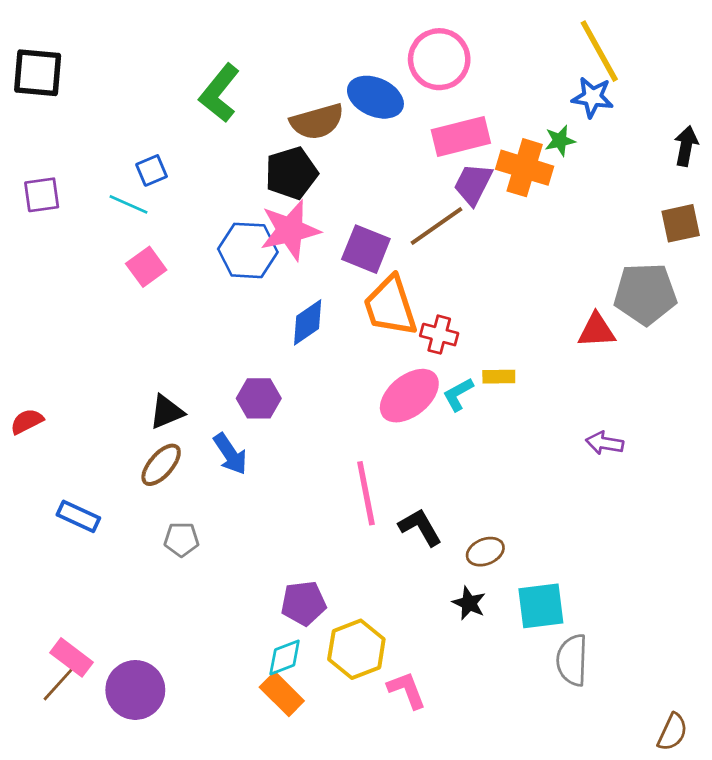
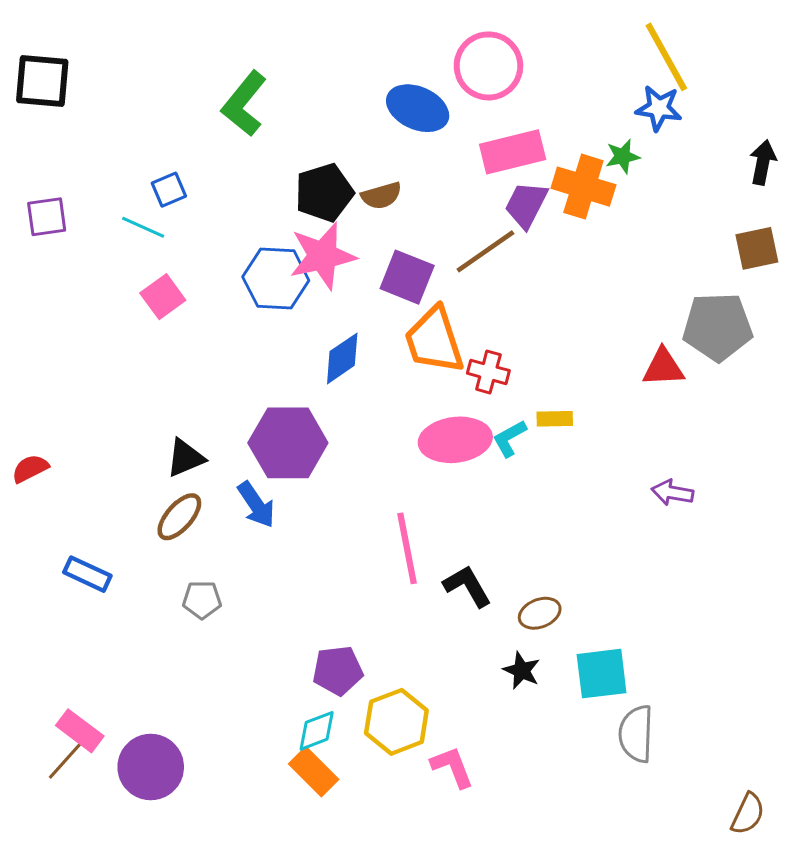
brown semicircle: (317, 122) -> (381, 196), moved, size x0.7
pink ellipse: (409, 396) -> (455, 440), turned 32
purple hexagon: (259, 398) -> (288, 443), size x1.6

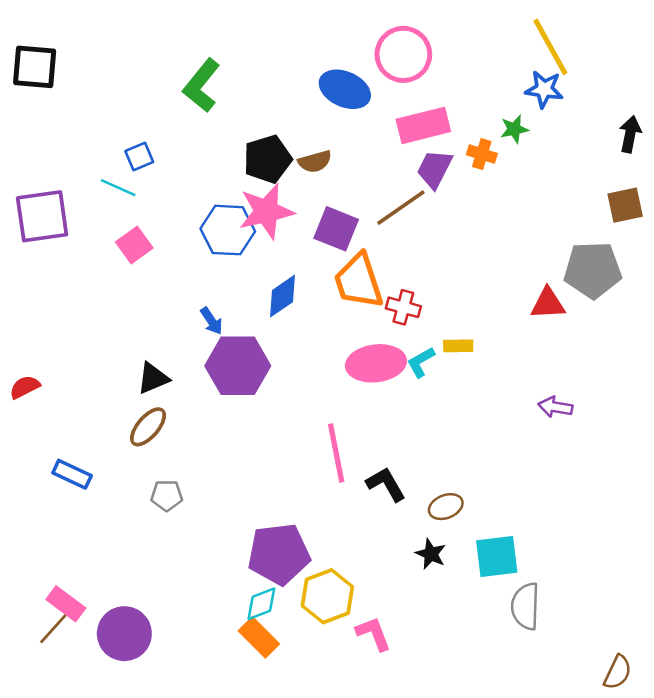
orange cross: (583, 187) -> (482, 154), size x0.6
purple square: (47, 217) -> (42, 216), moved, size x1.6
blue arrow: (256, 505) -> (212, 321), moved, size x0.7
purple pentagon: (338, 671) -> (279, 554), size x1.5

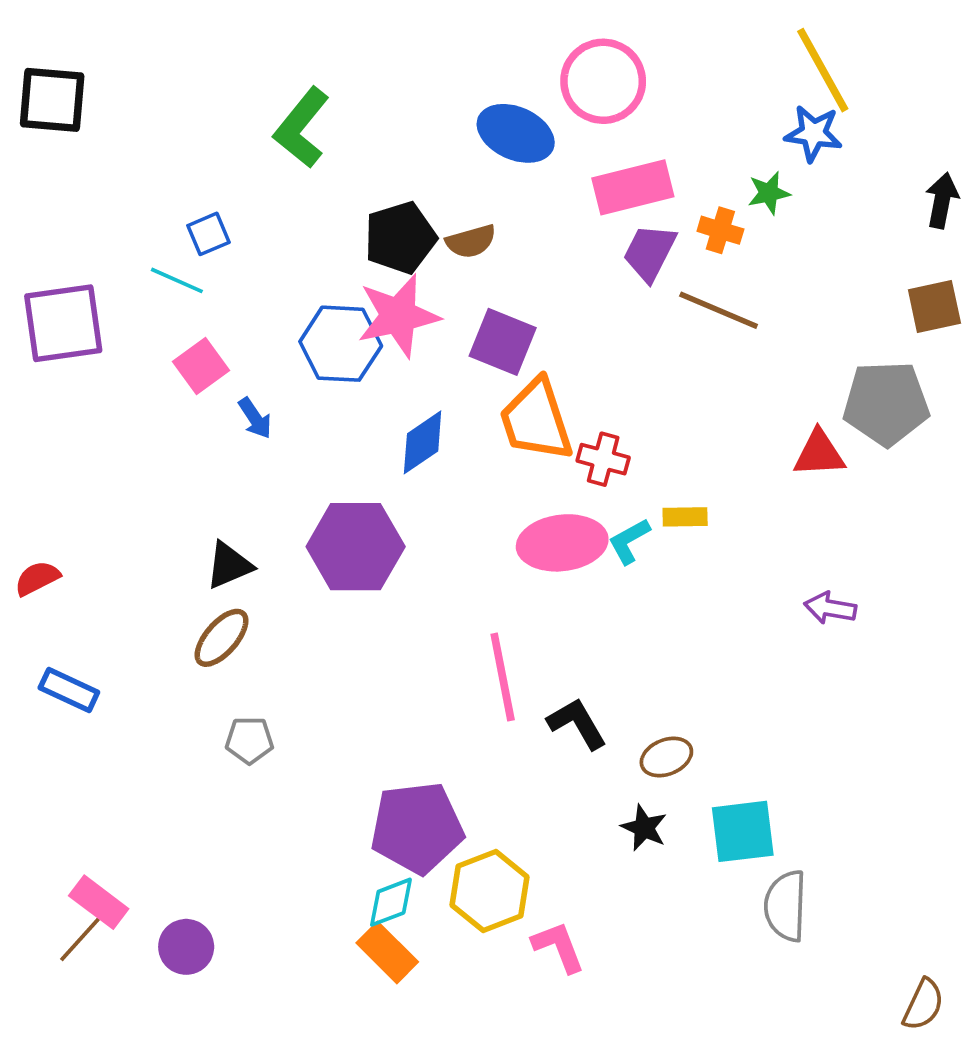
brown line: (401, 208) -> (719, 310), moved, turned 58
blue arrow: (212, 321) -> (255, 418), moved
blue rectangle: (72, 474) -> (69, 690), moved
purple circle: (124, 634) -> (186, 947), size x0.7

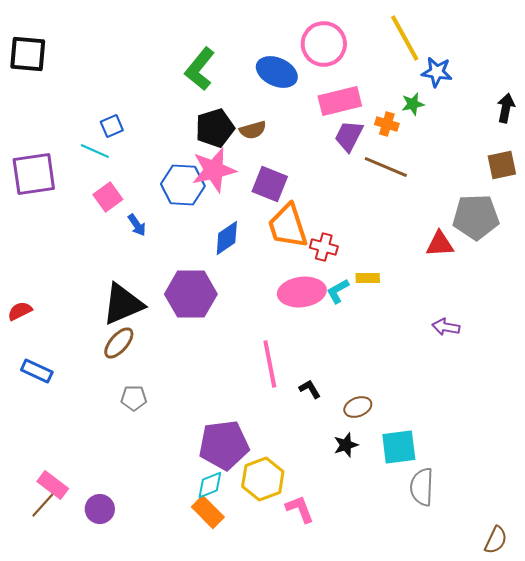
yellow line: (823, 70) -> (405, 38), moved
green L-shape: (302, 128) -> (200, 69), moved
black triangle: (229, 565) -> (123, 304), size x1.6
black L-shape: (577, 723) -> (310, 389), size x0.7
black star: (644, 828) -> (346, 445), turned 30

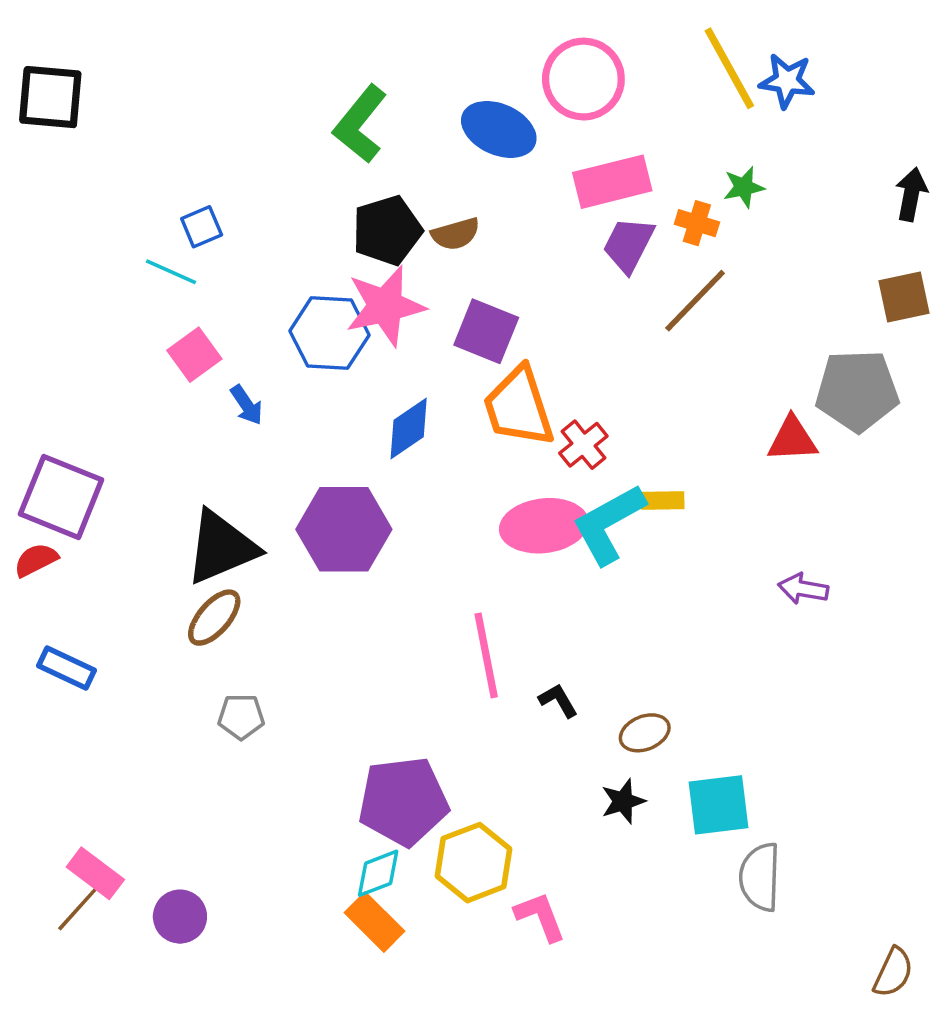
blue star: (437, 72) -> (787, 81), moved
brown line: (386, 167) -> (695, 301), turned -69
purple square: (34, 174) -> (61, 497), moved, turned 30
red cross: (324, 247) -> (583, 445), turned 36
cyan L-shape: (338, 291) -> (609, 524), size x1.8

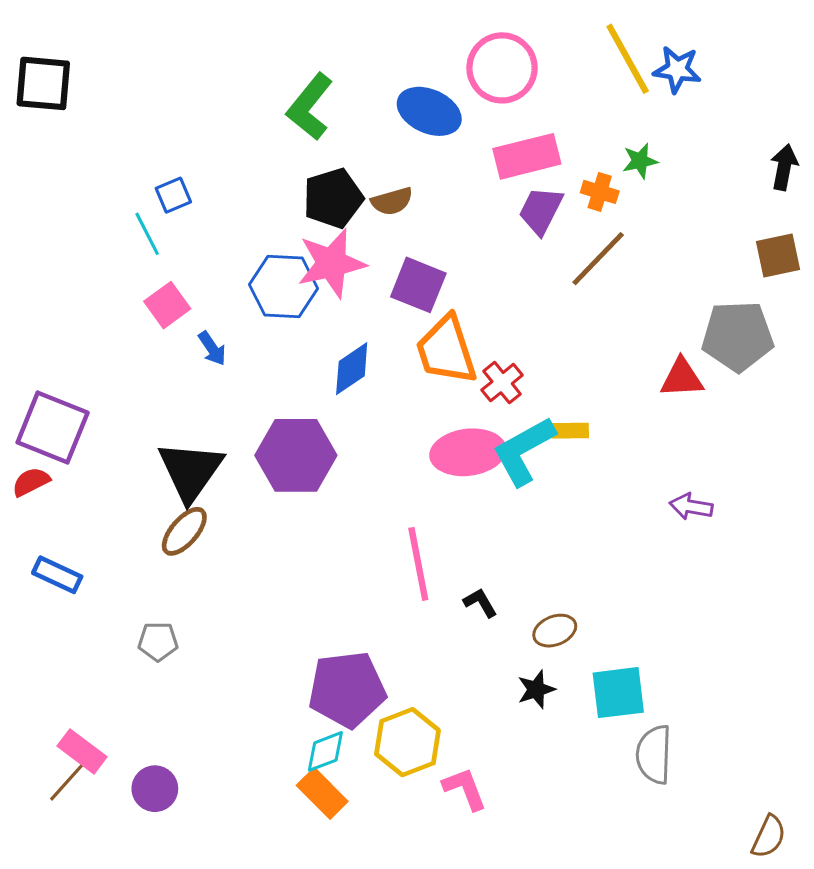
cyan line: (171, 272) -> (147, 234), turned 39
black triangle: (221, 547) -> (190, 471), turned -32
gray pentagon: (241, 717) -> (158, 641), moved

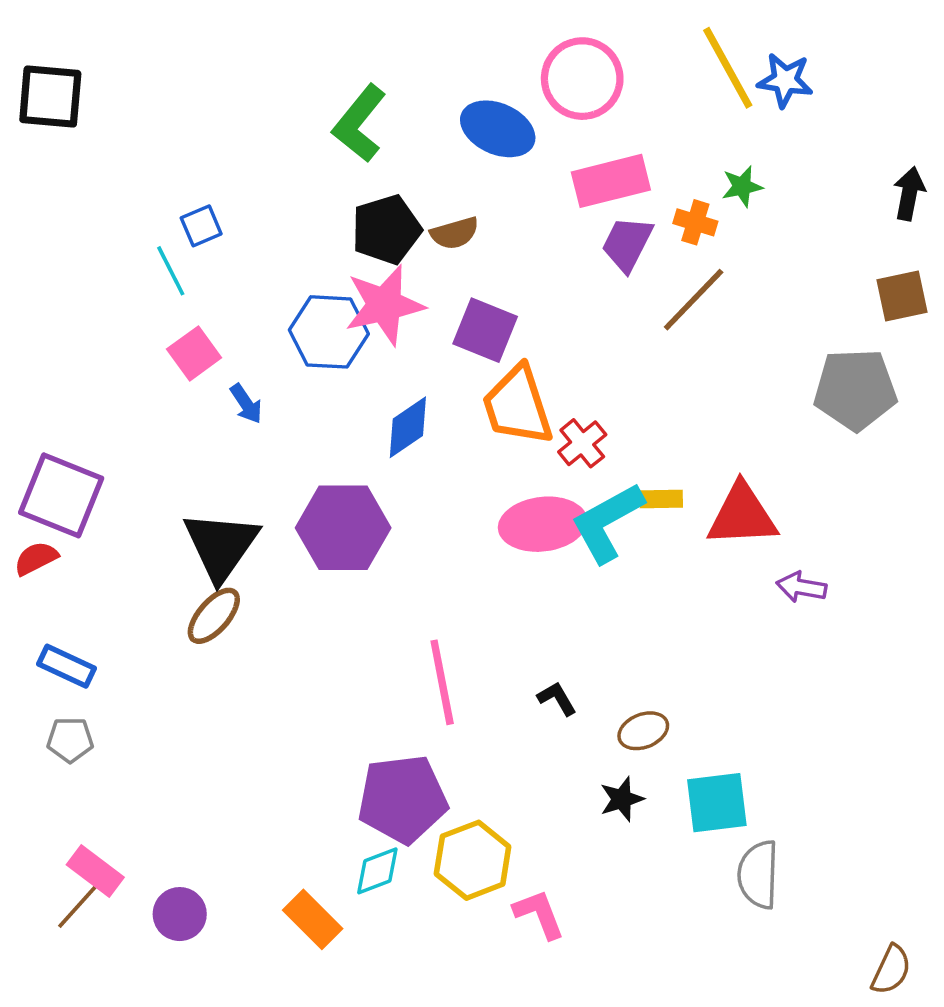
red triangle: (682, 378) -> (742, 515), moved, size x1.4
pink line: (418, 564) -> (442, 682), moved
gray pentagon: (158, 641) -> (70, 740), moved
orange rectangle: (322, 793) -> (313, 919), moved

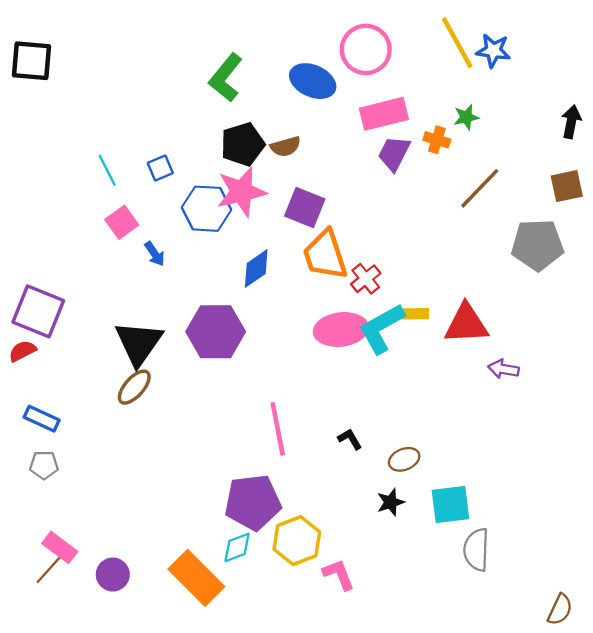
blue square: (201, 226) -> (160, 168), moved
brown line: (694, 300) -> (480, 188), moved
orange rectangle: (313, 919) -> (196, 578), size x1.5

